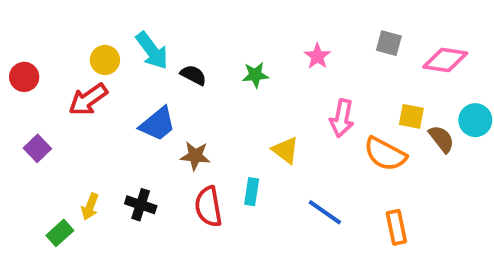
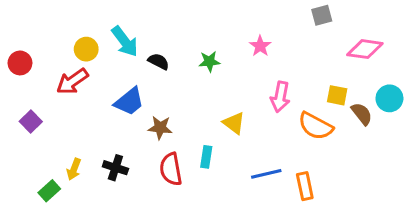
gray square: (389, 43) -> (322, 15), moved, turned -30
blue line: (325, 212) -> (266, 174), turned -48
orange rectangle: (396, 227) -> (305, 186), moved

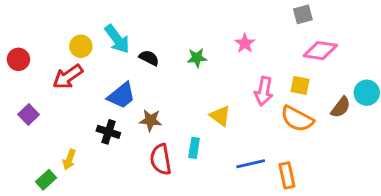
pink diamond: (365, 49) -> (320, 51), moved
yellow square: (337, 95) -> (300, 85), moved
brown semicircle: (362, 114) -> (341, 107), turned 75
black cross: (115, 168) -> (108, 132), moved

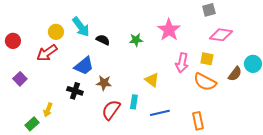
pink star: (245, 43) -> (169, 30), size x1.6
red semicircle: (161, 159) -> (111, 110), turned 45
blue line: (251, 164) -> (160, 113), moved

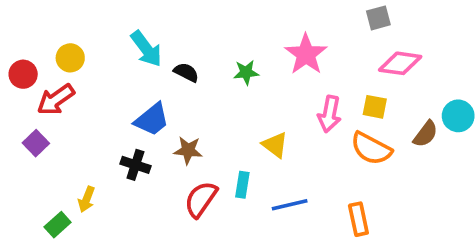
yellow circle: (56, 32) -> (70, 58), moved
red arrow: (47, 53) -> (56, 100), moved

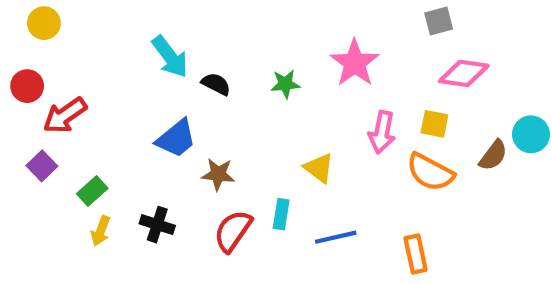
yellow circle: (70, 58) -> (44, 23), moved
black cross: (135, 165) -> (157, 225), moved
green rectangle: (58, 225) -> (92, 191), moved

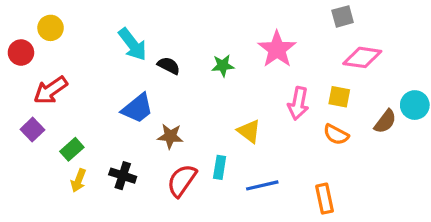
yellow circle: (44, 23) -> (51, 28), moved
red circle: (27, 86) -> (21, 53), moved
orange semicircle: (430, 172) -> (336, 135), size x0.7

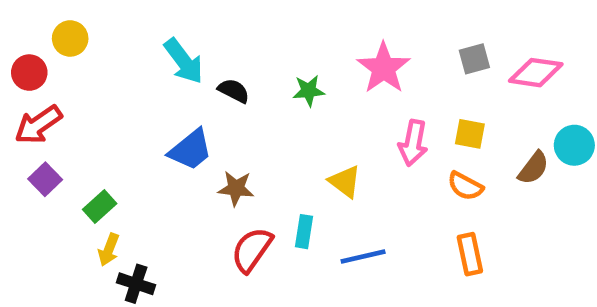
gray square: (343, 16) -> (474, 59), moved
pink diamond: (362, 57) -> (536, 73), moved
red arrow: (51, 90) -> (38, 125), moved
black cross: (123, 176) -> (136, 284), moved
orange rectangle: (325, 199) -> (470, 254), moved

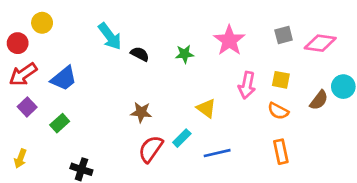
blue trapezoid: (191, 150) -> (64, 78), moved
cyan rectangle: (304, 232) -> (182, 138), turned 36
yellow arrow: (109, 250) -> (20, 158), moved

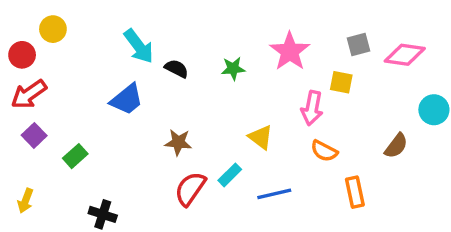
blue trapezoid: (64, 78) -> (127, 99), moved
yellow square: (281, 80) -> (341, 82), moved
brown semicircle: (319, 100) -> (396, 146), moved
orange semicircle: (278, 111) -> (324, 151), moved

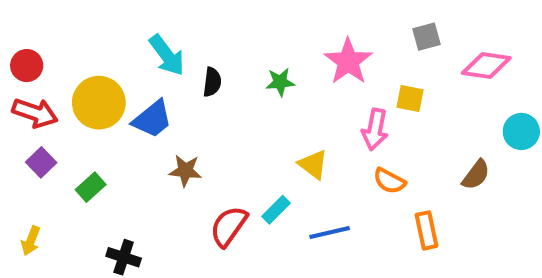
yellow circle: (53, 29) -> (99, 103), moved, size x1.6
gray square: (358, 45) -> (426, 37), moved
black semicircle: (177, 69) -> (212, 82), turned 70
red arrow: (29, 94) -> (35, 113), turned -126
brown star: (178, 142) -> (185, 171), moved

